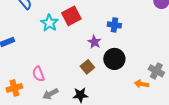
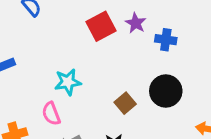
cyan star: (49, 23) -> (68, 82), moved, turned 30
purple star: (94, 42) -> (136, 23), moved

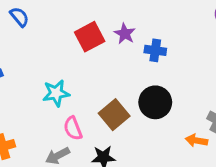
brown square: (125, 103) -> (114, 115), size x1.4
pink semicircle: (51, 114) -> (73, 128), moved

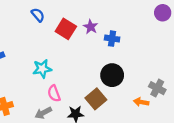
blue semicircle: (19, 17) -> (38, 15), moved
red square: (90, 37) -> (66, 29), turned -30
brown square: (114, 115) -> (96, 99), moved

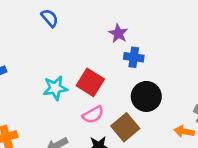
red square: (66, 29) -> (90, 82), moved
blue cross: (112, 39) -> (134, 57), moved
pink semicircle: (54, 93) -> (93, 115), moved, turned -98

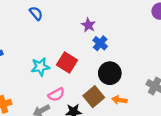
blue cross: (134, 57) -> (100, 43), turned 32
pink semicircle: (93, 115) -> (56, 95), moved
orange arrow: (184, 131) -> (119, 100), moved

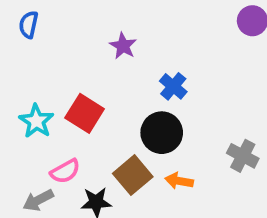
blue semicircle: (36, 13) -> (29, 25), turned -128
blue cross: (100, 43) -> (173, 86), moved
cyan star: (40, 67) -> (36, 121), turned -30

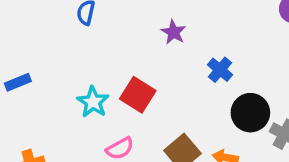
black circle: (162, 133) -> (250, 113), moved

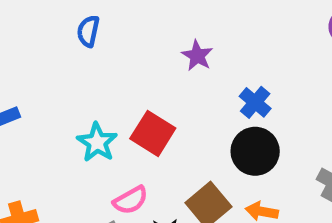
black circle: (250, 113) -> (255, 151), moved

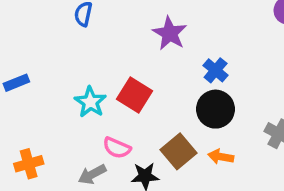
purple star: (197, 56) -> (170, 33), size x1.4
pink semicircle: (131, 200) -> (117, 148), turned 52

